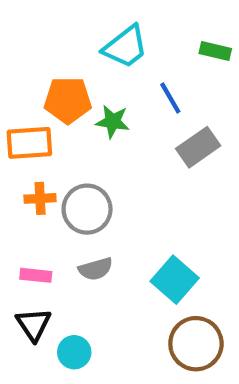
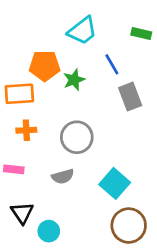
green star: (113, 122) -> (74, 80), turned -30
gray rectangle: (198, 147) -> (130, 97), turned -76
gray circle: (87, 209) -> (77, 137), moved
pink rectangle: (36, 275) -> (14, 169), moved

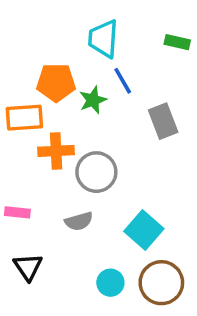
cyan trapezoid: (82, 31) -> (103, 39), turned 132
blue line: (112, 64) -> (123, 81), moved
orange cross: (26, 130) -> (56, 151), moved, size x1.4
cyan circle: (49, 231) -> (110, 283), moved

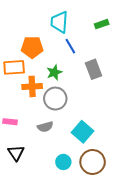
green rectangle: (177, 42) -> (102, 24), turned -32
green star: (93, 100) -> (54, 72), moved

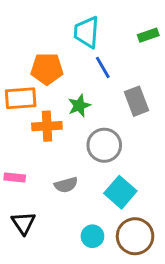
gray circle: (55, 99) -> (104, 145), moved

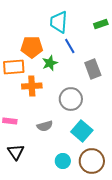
green star: (79, 106) -> (50, 63), moved

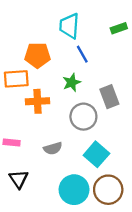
green star: (50, 63) -> (72, 82), moved
gray rectangle: (93, 69) -> (109, 97), moved
cyan circle: (63, 161) -> (74, 190), size x1.6

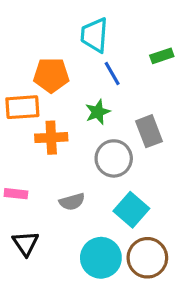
green rectangle: (119, 28) -> (162, 56), moved

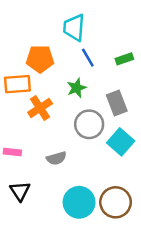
green rectangle: (162, 56) -> (124, 59), moved
orange cross: (51, 138) -> (40, 108), turned -30
cyan square: (131, 210) -> (121, 142), moved

